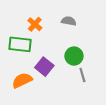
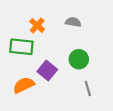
gray line: (82, 75) -> (88, 89), moved

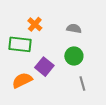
gray semicircle: (73, 22) -> (74, 29), moved

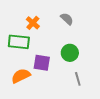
gray semicircle: (74, 29) -> (67, 19), moved, turned 32
purple square: (44, 67) -> (42, 63), turned -30

